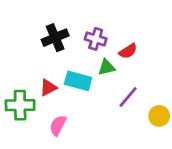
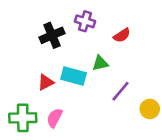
purple cross: (96, 39) -> (85, 21), moved
red semicircle: (128, 51) -> (122, 35), moved
green cross: (20, 105) -> (23, 118), moved

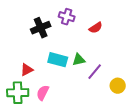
green triangle: (100, 63) -> (79, 60), moved
red triangle: (46, 82) -> (27, 70), moved

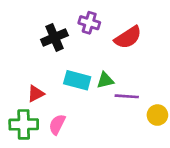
red semicircle: (96, 28) -> (128, 37), size x1.5
purple line: (95, 72) -> (127, 96), turned 54

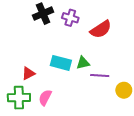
black cross: (54, 37) -> (43, 14), moved

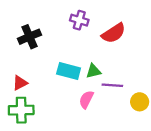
black cross: (43, 14) -> (29, 37), moved
red triangle: (28, 73) -> (20, 83), moved
pink semicircle: (45, 98) -> (86, 99), moved

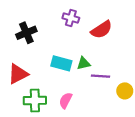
red triangle: (20, 83) -> (18, 74), size x1.5
pink semicircle: (86, 99) -> (66, 100), moved
green cross: (21, 110) -> (35, 100), moved

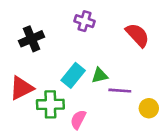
red semicircle: (102, 30) -> (137, 35), moved, turned -100
cyan rectangle: (61, 63) -> (73, 75), turned -66
green cross: (35, 100) -> (50, 104), moved

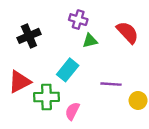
green triangle: (100, 75) -> (90, 41), moved

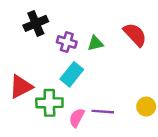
purple cross: (78, 20) -> (67, 42), moved
black cross: (29, 36) -> (36, 23), moved
purple line: (111, 84) -> (103, 112), moved

